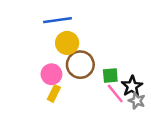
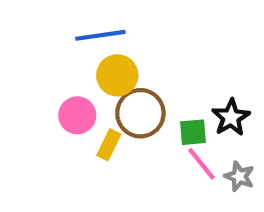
pink circle: (51, 74) -> (77, 115), moved
black star: (132, 86) -> (231, 117), moved
yellow rectangle: (54, 93) -> (109, 145), moved

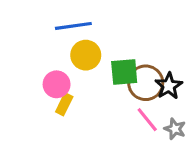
brown circle: (140, 113) -> (146, 83), moved
green square: (193, 132) -> (124, 72), moved, size x1.4
yellow rectangle: (109, 145) -> (64, 104), moved

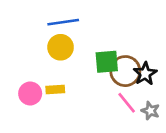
yellow circle: (86, 55) -> (61, 47), moved
pink circle: (57, 84) -> (30, 93), moved
yellow rectangle: (64, 104) -> (55, 90), turned 60

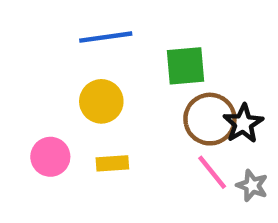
yellow circle: (61, 47) -> (101, 101), moved
green square: (107, 62) -> (186, 66), moved
yellow rectangle: (55, 90) -> (112, 163), moved

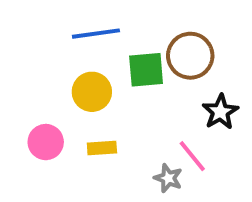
green square: (186, 66) -> (146, 70), moved
brown circle: (210, 119) -> (190, 56), moved
gray star: (252, 186) -> (168, 178), moved

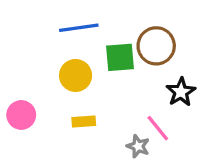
pink circle: (46, 142) -> (21, 115), moved

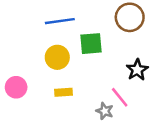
brown circle: (156, 46) -> (130, 17), moved

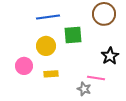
pink circle: (16, 87) -> (24, 66), moved
pink line: (120, 97) -> (96, 78), turned -42

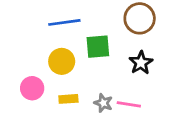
black star: (110, 56) -> (141, 63), moved
gray star: (84, 89) -> (103, 103), moved

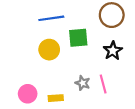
pink circle: (32, 88) -> (28, 94), moved
yellow rectangle: (68, 99) -> (56, 98), moved
pink line: (129, 104) -> (103, 84), turned 66

